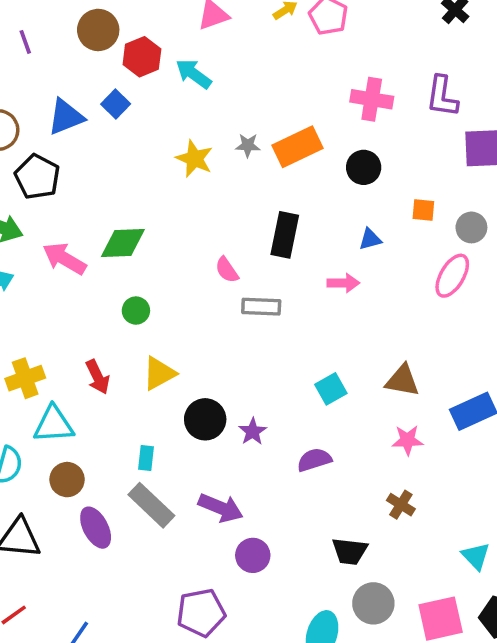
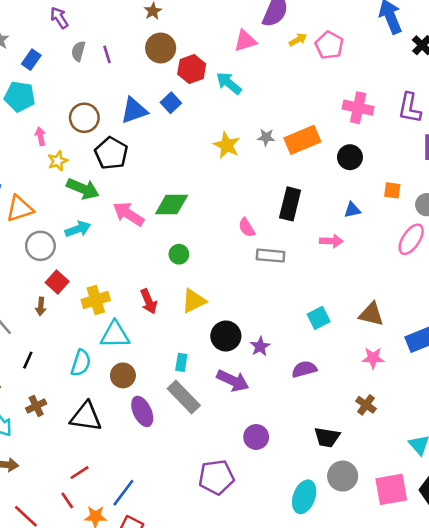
purple arrow: (221, 508) -> (233, 381), moved

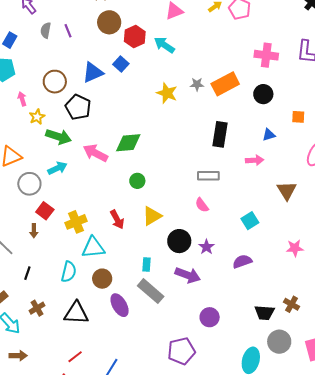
pink semicircle: (247, 228) -> (202, 205), moved
brown triangle: (371, 314) -> (287, 191), moved, turned 50
brown cross: (366, 405) -> (292, 304), moved

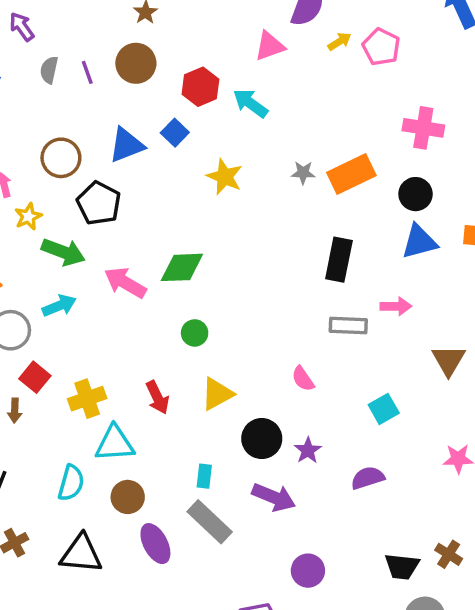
brown circle: (109, 22) -> (136, 63), moved
yellow star: (167, 93) -> (225, 177), moved
blue triangle: (269, 135) -> (419, 242), moved, size x1.6
gray rectangle: (208, 176) -> (348, 325), moved

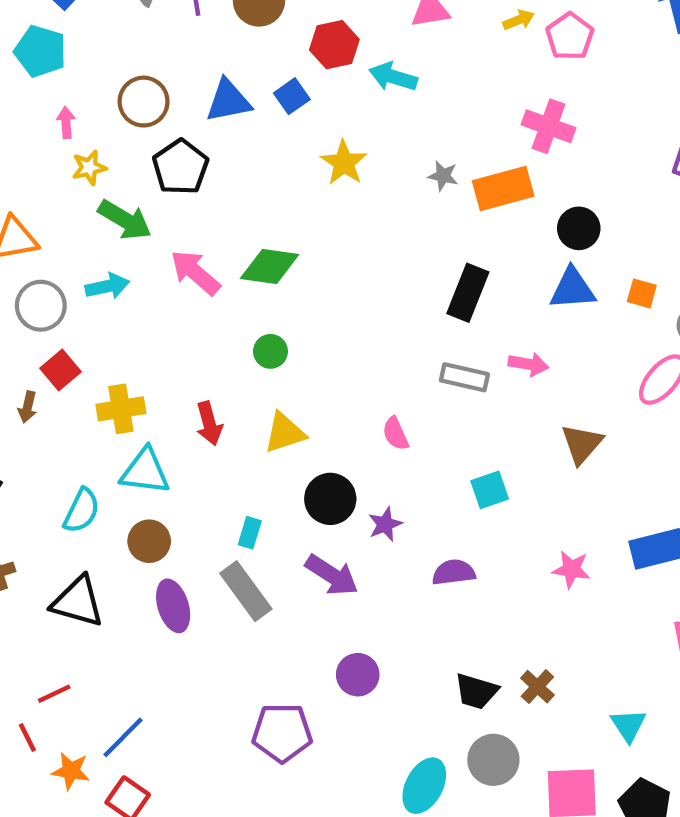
cyan arrow: (250, 103) -> (393, 77), turned -30
pink cross: (423, 128) -> (549, 126), moved

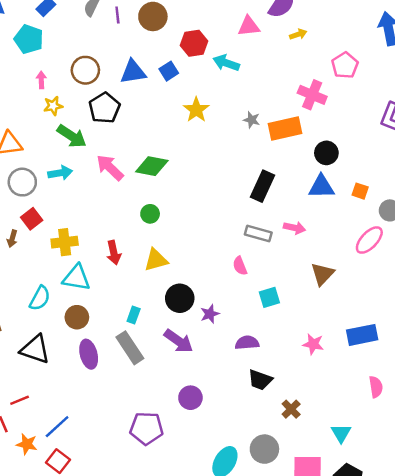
pink pentagon: (570, 36) -> (345, 65), moved
pink semicircle: (395, 434) -> (240, 266), moved
black trapezoid: (476, 691) -> (260, 380), moved

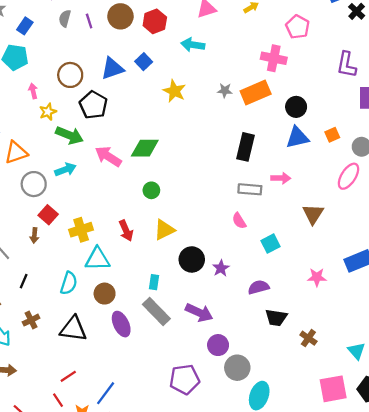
red hexagon: (194, 43) -> (155, 21), moved
orange square: (360, 191) -> (332, 135), turned -32
purple arrow: (179, 341) -> (199, 313), moved
gray circle: (264, 449) -> (237, 368), moved

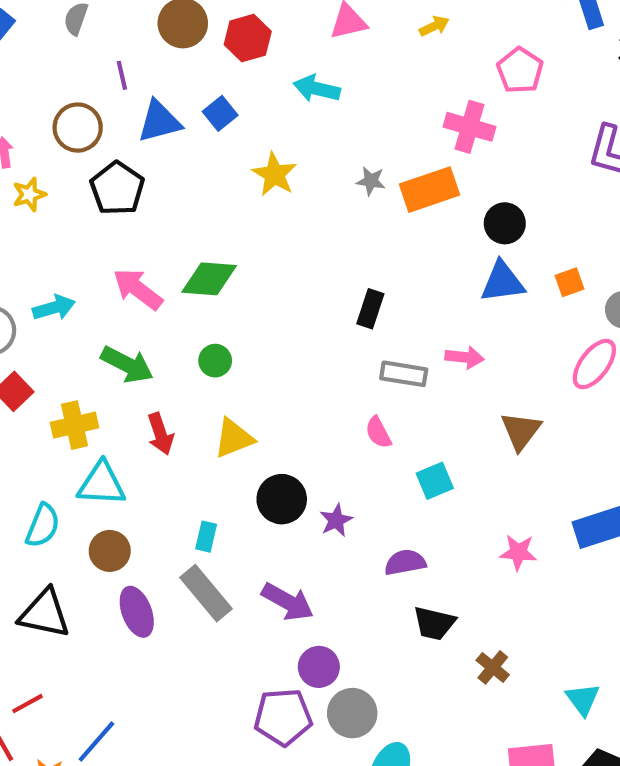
purple line: (89, 21) -> (122, 75), moved
green arrow: (69, 135) -> (127, 364), moved
black rectangle: (246, 147) -> (370, 309), moved, size x0.7
purple pentagon: (185, 379) -> (283, 717), moved

